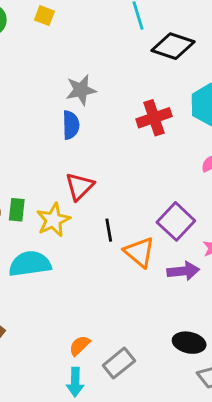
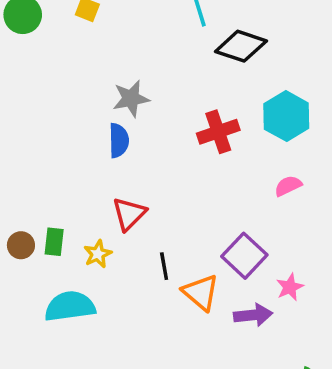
yellow star: (53, 220) -> (98, 254), size x0.7

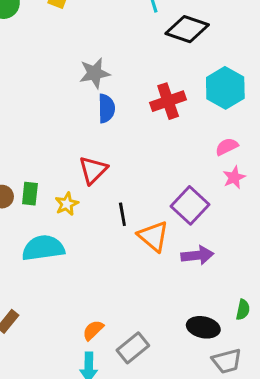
blue semicircle: (119, 140) -> (106, 108), moved
pink star: (290, 287) -> (234, 177), moved

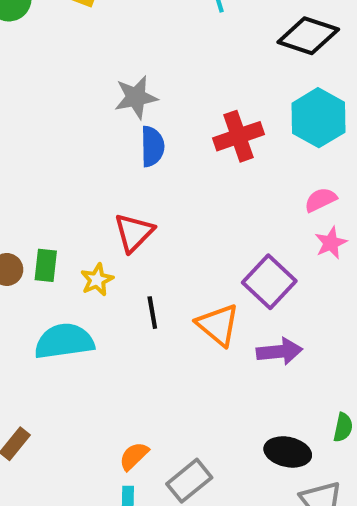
black diamond: (187, 29) -> (308, 36), moved
black line: (122, 214) -> (152, 313), moved

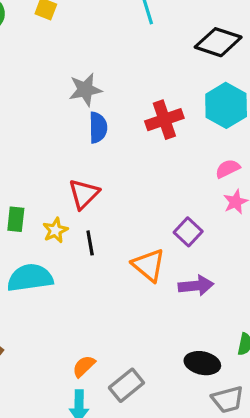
purple square: (269, 282) -> (188, 232), size x0.7
black line: (152, 313) -> (90, 243), moved

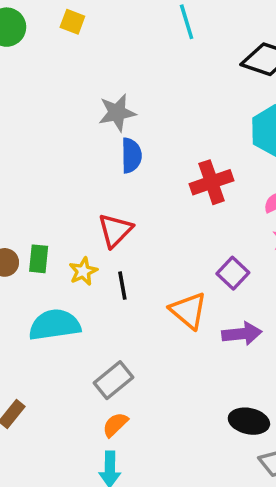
red cross: (164, 120) -> (212, 182), moved
gray rectangle: (126, 385) -> (113, 380), moved

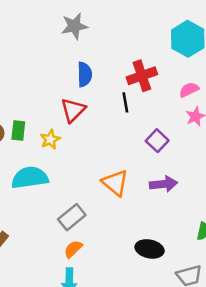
blue semicircle: (131, 155) -> (85, 74), moved
black line: (122, 286) -> (125, 102), moved
orange triangle: (188, 311) -> (115, 183), moved
black ellipse: (249, 421) -> (150, 249), moved

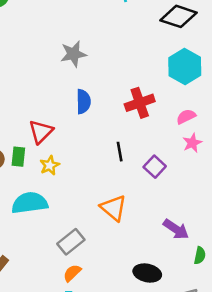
black line: (125, 102) -> (120, 152), moved
red triangle: (73, 110) -> (41, 132), moved
purple arrow: (164, 184) -> (176, 229), moved, turned 40

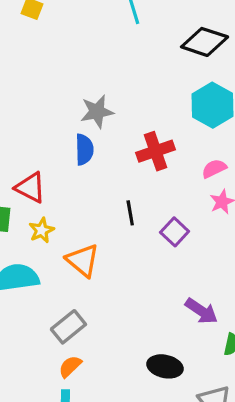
gray star: (73, 54) -> (97, 112), moved
red triangle: (41, 132) -> (30, 188), turned -48
orange triangle: (113, 208) -> (83, 260), moved

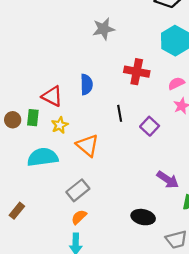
gray star: (97, 112) -> (104, 29), moved
blue semicircle: (84, 150) -> (86, 84), moved
red cross: (156, 151) -> (137, 72), turned 30

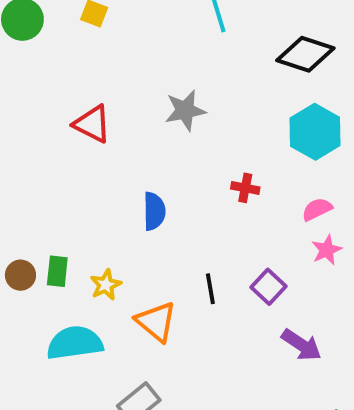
red cross: (137, 72) -> (245, 188), size x0.6
red triangle: (52, 96) -> (92, 124), moved
black line: (120, 113) -> (210, 289), moved
purple arrow: (168, 180) -> (301, 345), moved

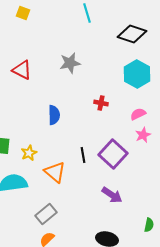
purple square: (269, 287) -> (113, 154), size x1.6
purple arrow: (301, 345) -> (112, 195), moved

